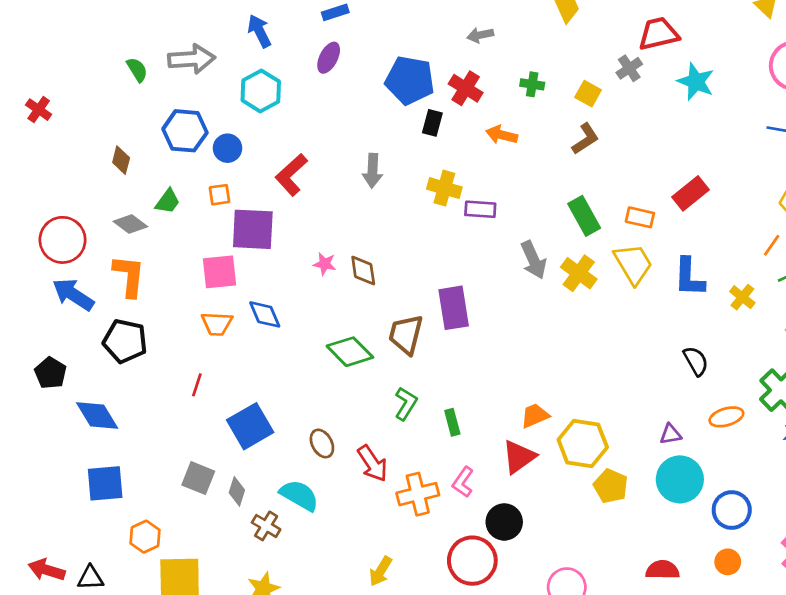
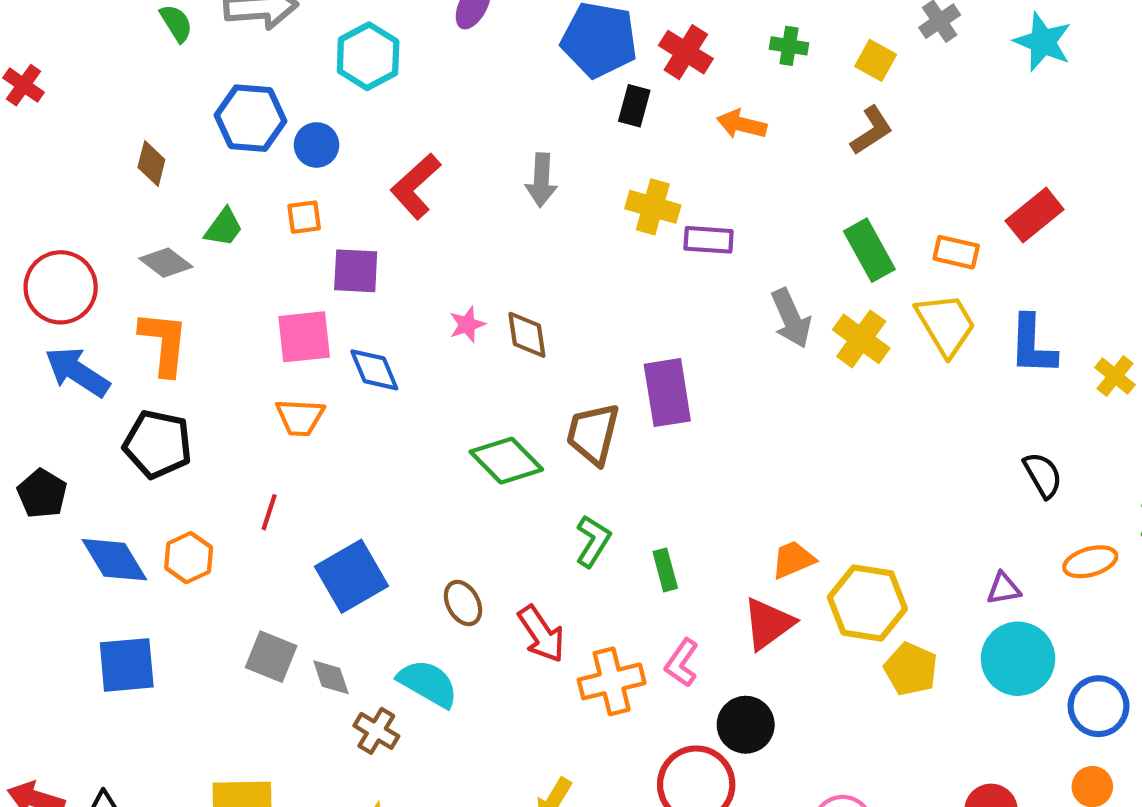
purple square: (253, 229) -> (356, 271), size x0.7
pink star: (325, 264) -> (467, 324), turned -30
blue diamond: (265, 314) -> (374, 370), moved
gray diamond: (237, 491) -> (331, 677), turned -36
orange hexagon: (145, 537) -> (189, 558), moved

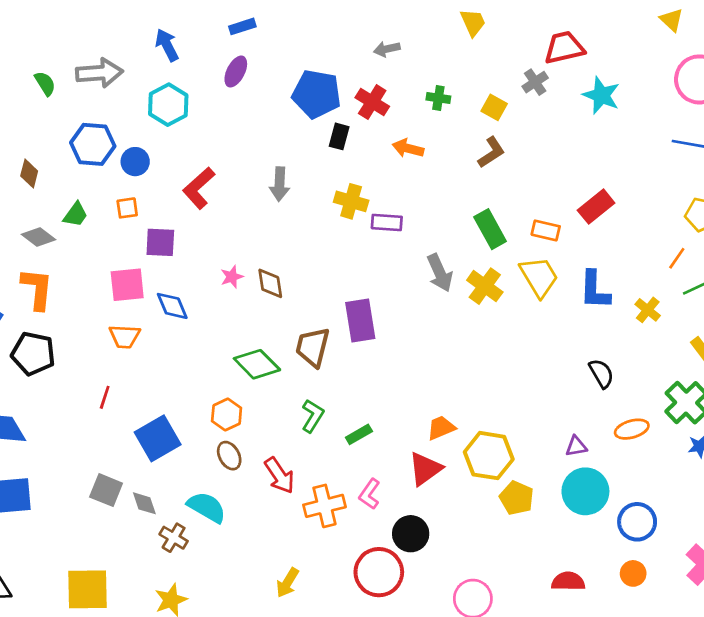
orange hexagon: (189, 558) -> (227, 415), moved
green rectangle: (665, 570) -> (359, 434), turned 75

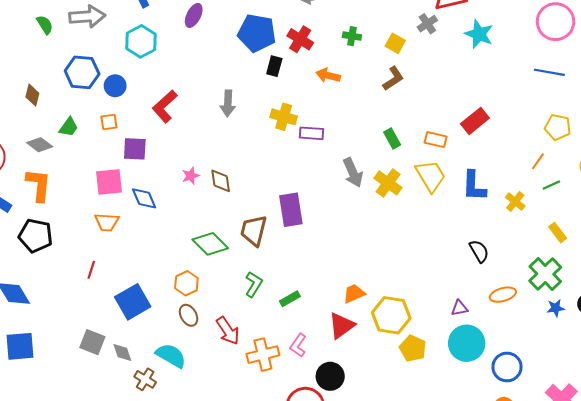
green rectangle: (490, 229) -> (392, 138), size x0.7

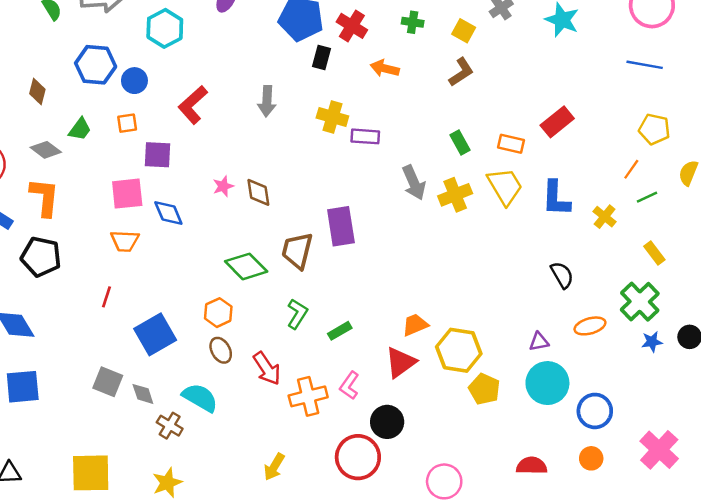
yellow cross: (388, 183) -> (455, 195), turned 32

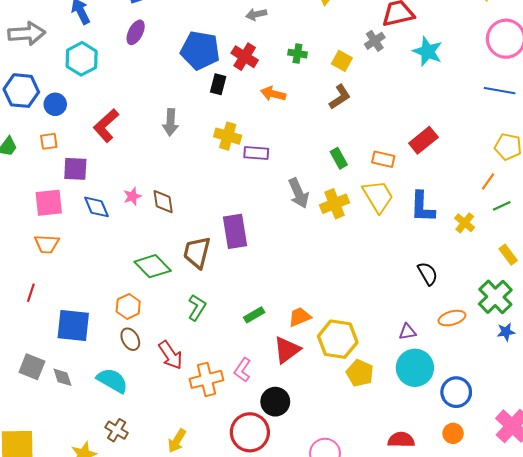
blue diamond: (168, 213) -> (96, 207), moved
green rectangle: (340, 331) -> (254, 315), moved
blue square: (155, 334) -> (73, 325), turned 36
brown cross: (170, 426) -> (117, 430), moved

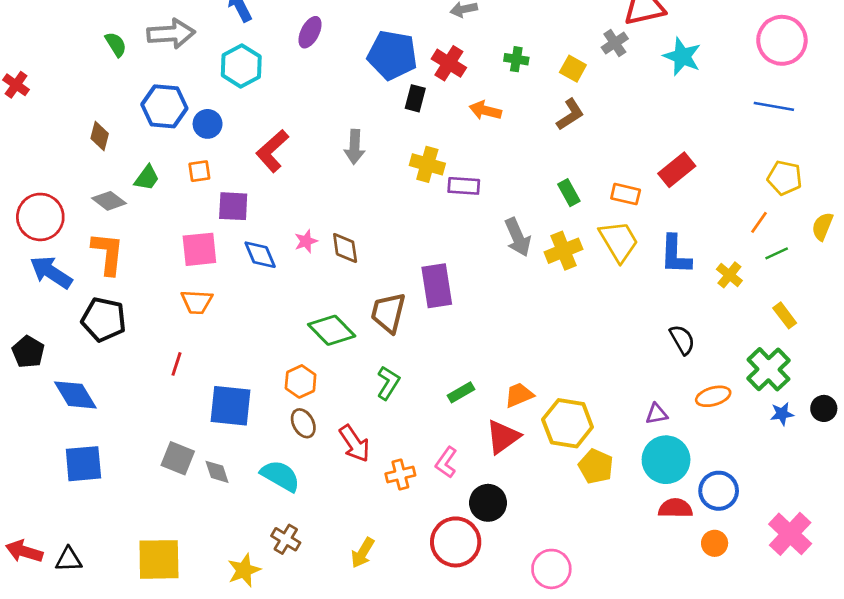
orange cross: (206, 379) -> (400, 475), size x0.7
red semicircle: (401, 440) -> (675, 508), moved

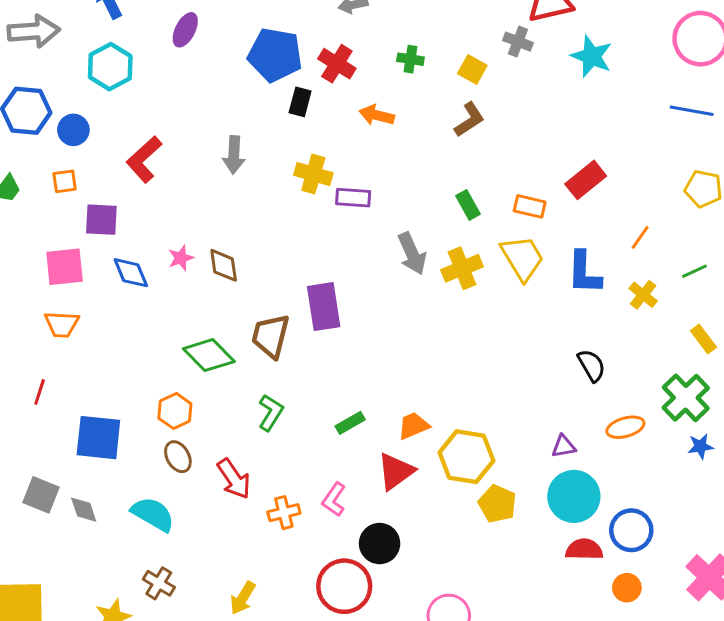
gray cross: (615, 43) -> (518, 42), turned -35
orange line: (759, 222) -> (640, 237), moved

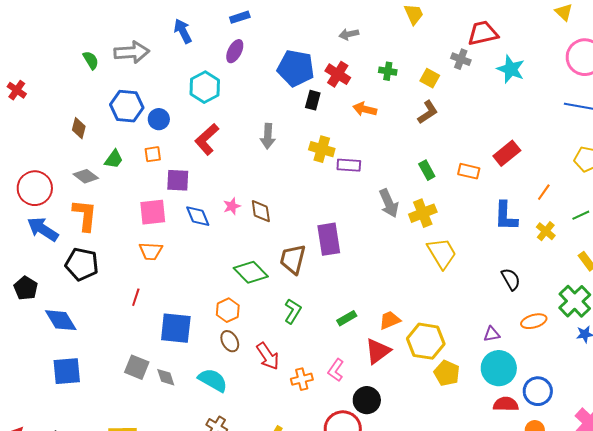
cyan hexagon: (110, 67) -> (205, 87), moved
yellow trapezoid: (522, 258) -> (442, 253), moved

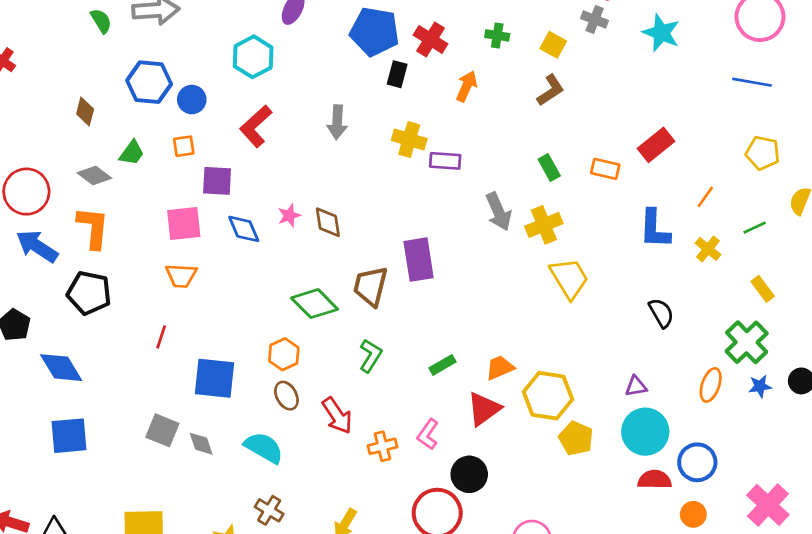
orange arrow: (365, 109) -> (467, 86), turned 100
orange ellipse: (534, 321) -> (711, 385), moved, turned -55

